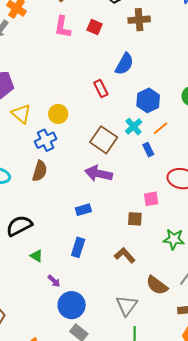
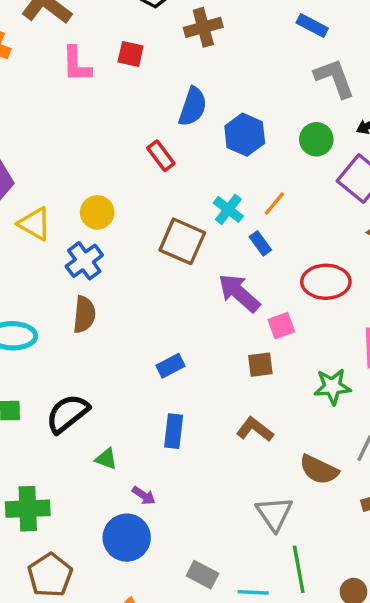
blue hexagon: (148, 100) -> (245, 135), moved
purple arrow: (99, 174) -> (239, 293), moved, turned 40
blue circle: (72, 305) -> (127, 538), moved

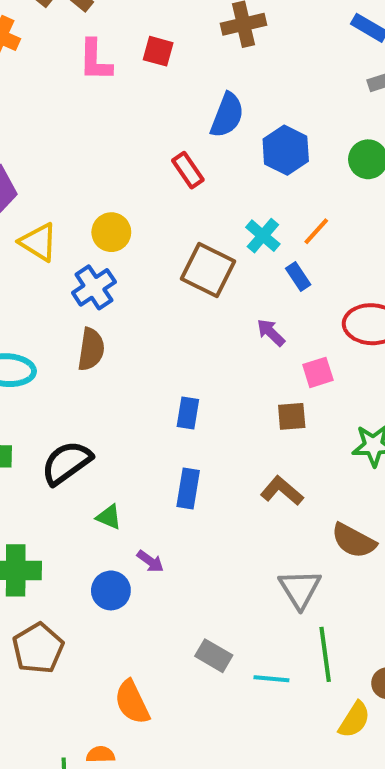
purple arrow: (239, 293) -> (271, 333), size x0.6
blue rectangle: (170, 366) -> (188, 413), turned -56
blue circle: (127, 538) -> (111, 590), moved, size x0.7

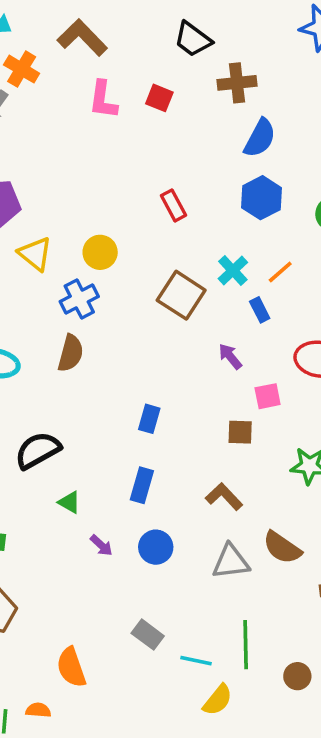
blue semicircle: (227, 115) -> (260, 138), moved
gray triangle: (300, 589) -> (231, 562), moved, turned 48
blue circle: (111, 590) -> (156, 547), moved
yellow semicircle: (354, 720) -> (218, 700), moved

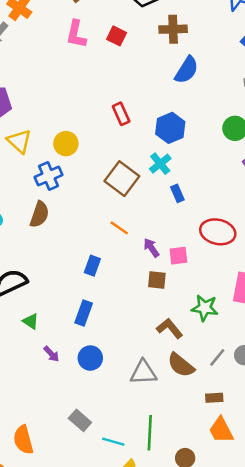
blue hexagon: (261, 198) -> (170, 128), moved
orange line: (280, 272) -> (119, 228), moved, turned 72
purple arrow: (230, 356) -> (151, 248), moved
brown L-shape: (224, 497) -> (170, 328), moved

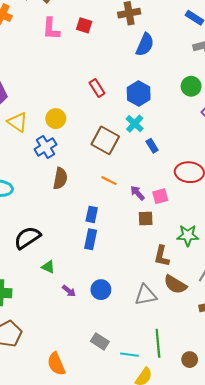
brown semicircle: (39, 214) -> (60, 178), moved
blue rectangle: (84, 313) -> (91, 239), moved
brown L-shape: (170, 328) -> (162, 256), turned -120

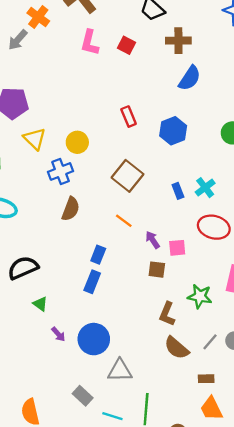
cyan cross: (135, 124) -> (205, 188), moved
blue circle: (101, 290) -> (94, 339), size x1.4
gray triangle: (146, 295) -> (120, 371), moved

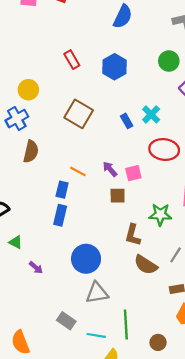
orange line: (124, 221) -> (78, 171), moved
blue circle: (94, 339) -> (86, 259), moved

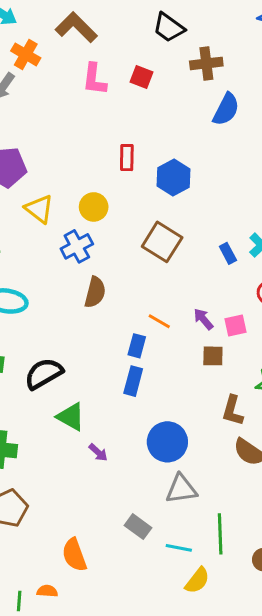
red rectangle: (72, 60) -> (127, 158), moved, turned 30
blue hexagon: (115, 67) -> (173, 178), moved
green triangle: (16, 242) -> (71, 417), size x1.5

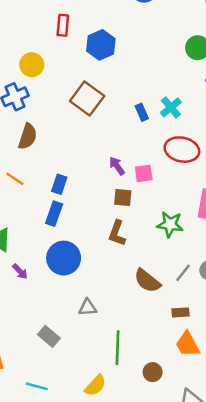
orange line: (159, 321) -> (15, 179), moved
brown L-shape: (233, 411) -> (117, 233), moved
blue circle: (167, 442) -> (64, 258), moved
gray triangle: (181, 489) -> (88, 308), size x0.7
cyan line: (179, 548) -> (37, 386), moved

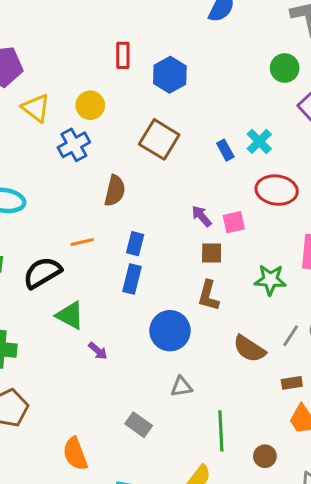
brown semicircle: (28, 136) -> (115, 191), moved
orange line: (15, 179) -> (82, 242), turned -42
blue circle: (64, 258) -> (170, 331), moved

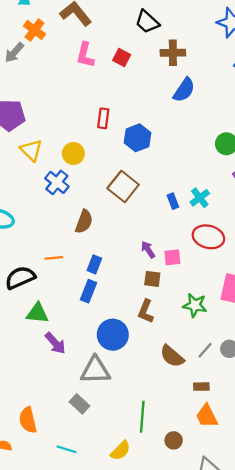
blue cross: (74, 145) -> (57, 182), turned -30
green triangle: (70, 315) -> (37, 313), turned -30
purple arrow: (98, 351) -> (55, 343), size x1.5
gray triangle: (181, 387) -> (95, 370), moved, size x1.8

